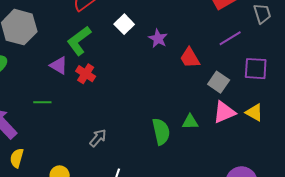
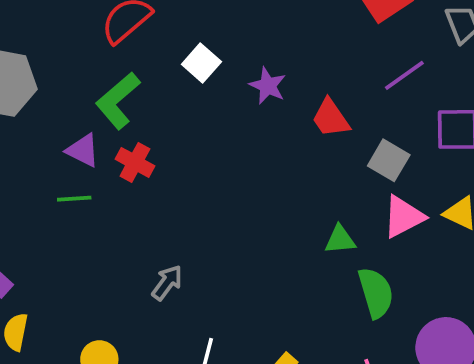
green line: (42, 102) -> (74, 199), moved
green semicircle: (161, 132) -> (376, 293), moved

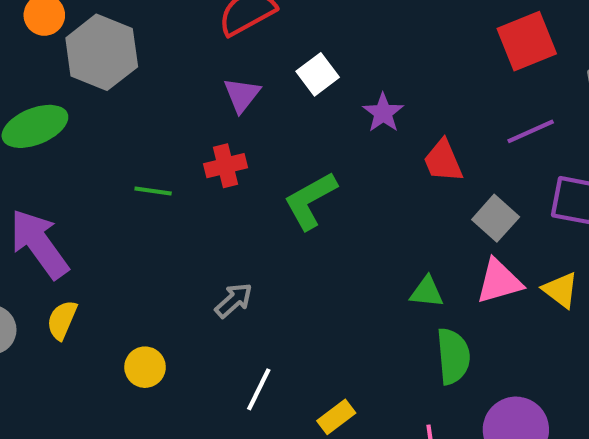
green L-shape: (118, 101) -> (310, 201), moved
purple triangle: (83, 150) -> (242, 95), moved, turned 30
red cross: (135, 162) -> (225, 166), turned 36

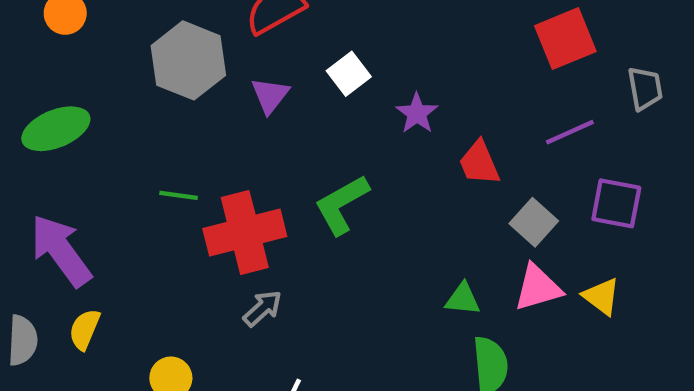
gray hexagon: (102, 52) -> (188, 60), moved
red cross: (225, 166) -> (245, 232), moved, size x1.8

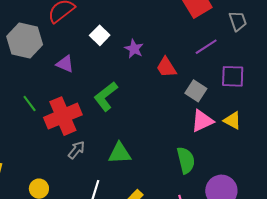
purple triangle: (270, 95) -> (65, 64), moved, turned -36
green line: (179, 195) -> (30, 104), turned 54
green triangle: (463, 299) -> (120, 153), moved, size x1.4

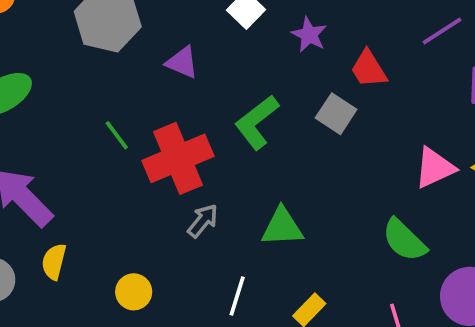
gray square: (196, 91) -> (336, 114), moved
green semicircle: (186, 160) -> (404, 240), turned 148

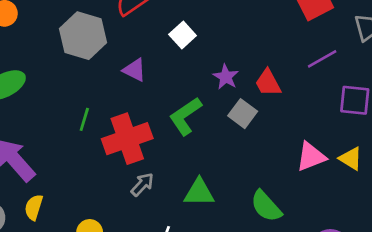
purple star: (309, 35) -> (226, 77), moved
green line: (117, 135) -> (84, 119), turned 50
green semicircle: (404, 240) -> (266, 206), moved

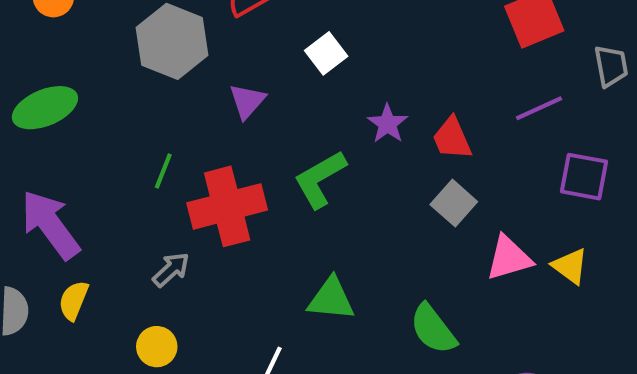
purple triangle: (134, 70) -> (247, 101), turned 40
gray square: (243, 114) -> (454, 203), moved
gray arrow: (142, 184) -> (171, 270), moved

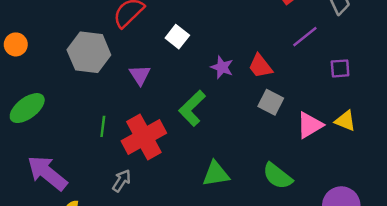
purple square: (584, 177) -> (340, 68), size x0.7

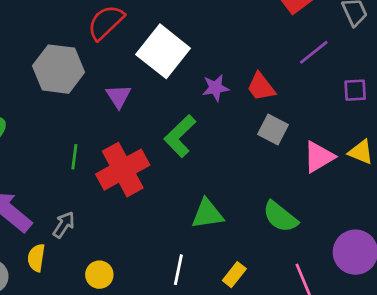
white square: (177, 37) -> (163, 51), size x1.8
purple star: (222, 67) -> (216, 88), turned -30
gray arrow: (122, 181) -> (64, 225), moved

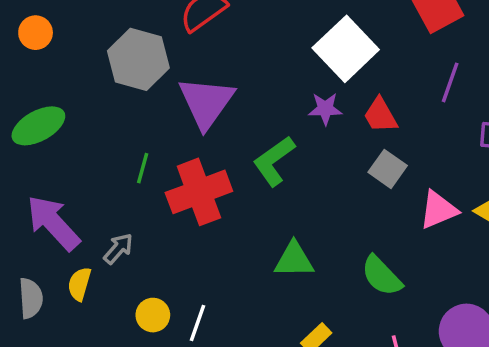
white square: (163, 51) -> (346, 49), moved
purple line: (314, 52) -> (450, 82), turned -40
purple triangle: (119, 96) -> (206, 102), size x1.8
white line: (178, 270) -> (198, 323), moved

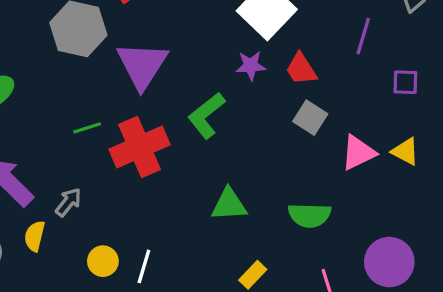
green line: (143, 168) -> (87, 128), turned 60
green semicircle: (382, 276) -> (309, 215), turned -42

